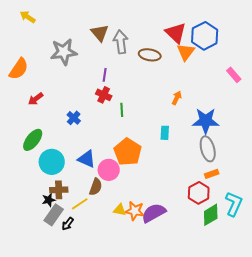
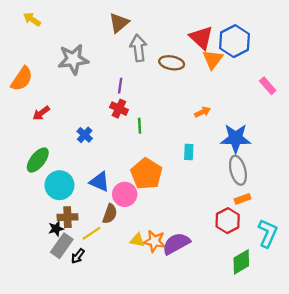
brown triangle: (100, 33) -> (119, 23), moved, turned 30
orange arrow: (177, 98) -> (202, 112), turned 40
green diamond: (211, 215) -> (241, 262), moved

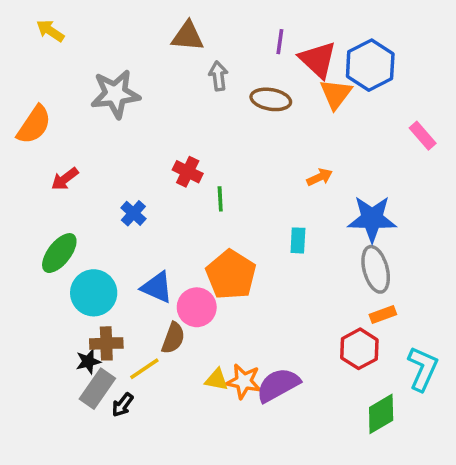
brown triangle: (119, 23) -> (188, 36), turned 45
gray arrow: (138, 48) -> (218, 76), size x0.7
purple line: (120, 86) -> (280, 42), moved

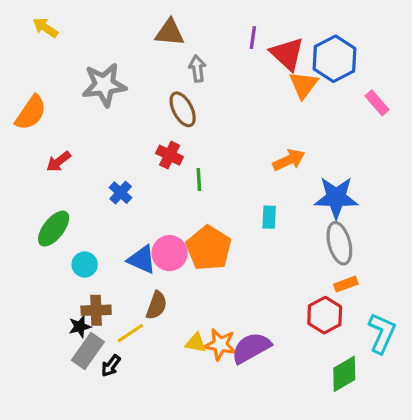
brown ellipse: (271, 99) -> (183, 109), moved, turned 52
pink rectangle: (423, 136) -> (377, 103), moved
orange arrow: (320, 177) -> (289, 160), size x1.4
cyan circle: (94, 293) -> (85, 264), size x0.6
pink circle: (197, 307) -> (170, 253), moved

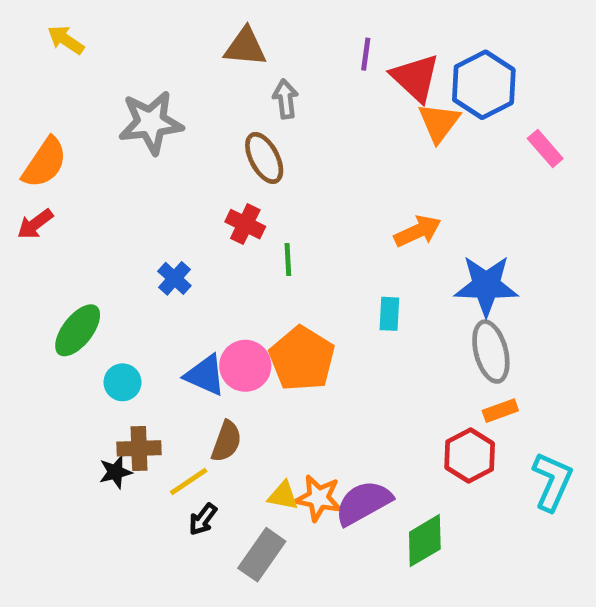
red arrow: (58, 162) -> (35, 224), moved
gray rectangle: (88, 351) -> (262, 555), moved
black arrow: (111, 366) -> (203, 519), moved
green diamond: (344, 374) -> (425, 541), moved

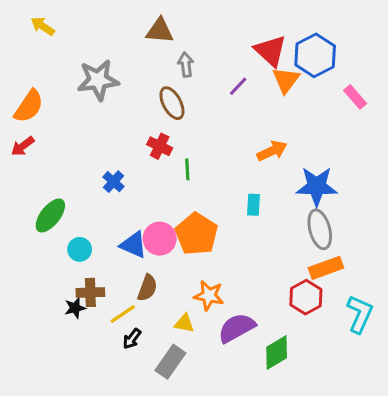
purple line: (366, 54) -> (238, 86), moved, turned 35
orange rectangle: (500, 411) -> (326, 268), size x1.5
orange star: (318, 498) -> (209, 296), moved

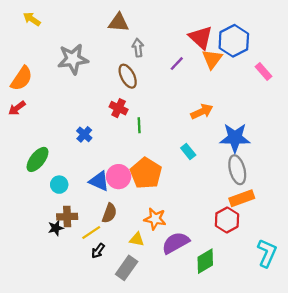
cyan rectangle: (254, 205) -> (188, 151), turned -42
cyan L-shape: (360, 314) -> (267, 253), moved

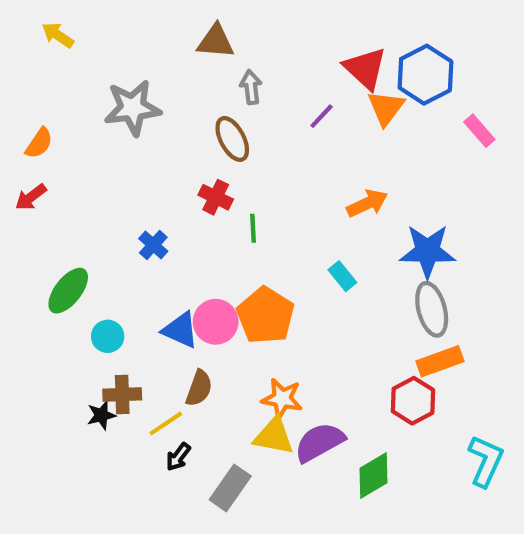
orange semicircle: (22, 78) -> (39, 143), size x0.7
yellow triangle: (137, 239) -> (274, 436), moved, size x1.5

